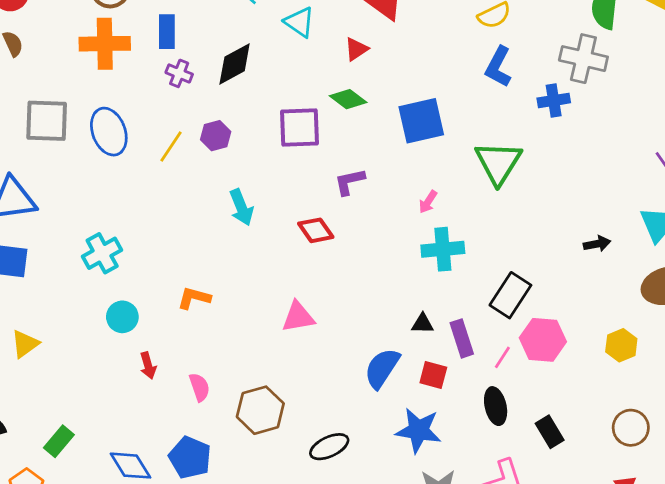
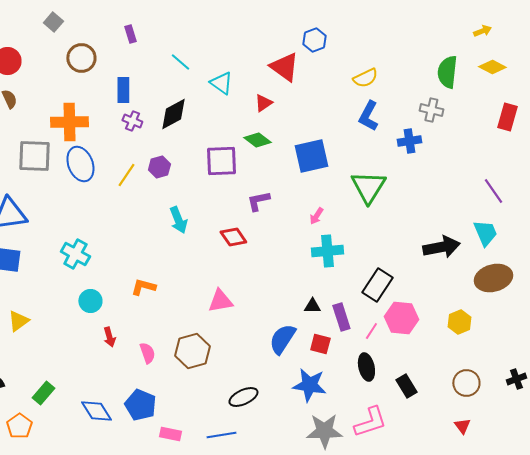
orange cross: (105, 44) -> (69, 122), moved
gray cross: (583, 59) -> (431, 110), size x0.7
black arrow: (597, 244) -> (441, 247), size x1.8
cyan cross: (102, 253) -> (75, 254), turned -32
brown hexagon: (260, 410) -> (192, 351), moved

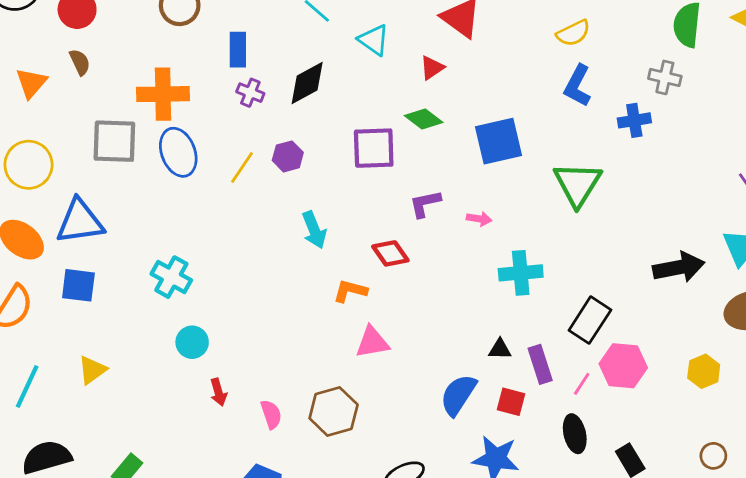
pink arrow: (316, 216) -> (479, 219), moved, turned -114
orange L-shape: (143, 287) -> (350, 291), moved
brown circle: (466, 383) -> (713, 456), size x0.7

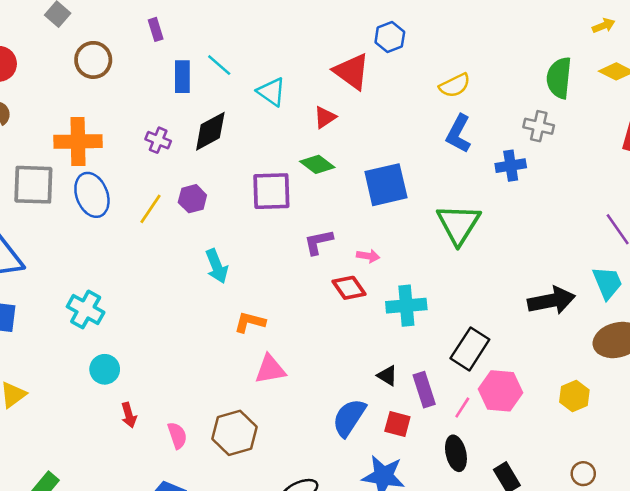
blue rectangle: (238, 50) -> (182, 77), moved
red diamond: (390, 253) -> (349, 288), moved
black triangle: (500, 349) -> (387, 376), turned 30

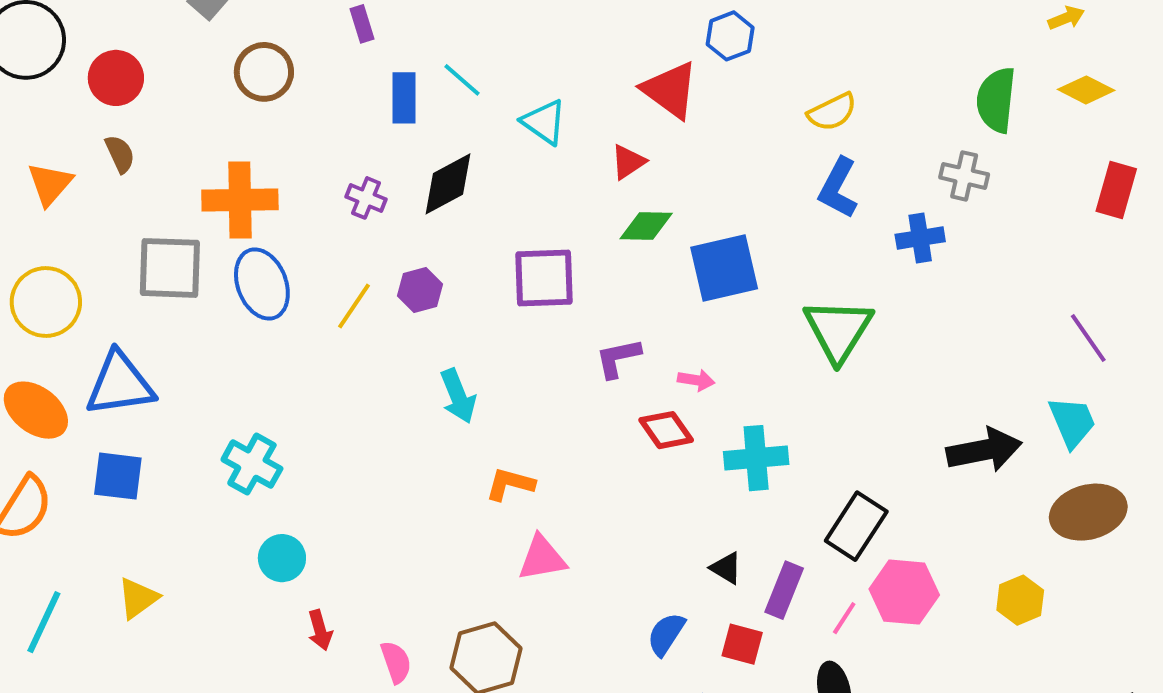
green diamond: (317, 164) -> (646, 226), moved, turned -36
purple rectangle: (424, 390) -> (784, 590), turned 40
blue semicircle: (349, 418) -> (666, 634), size x0.7

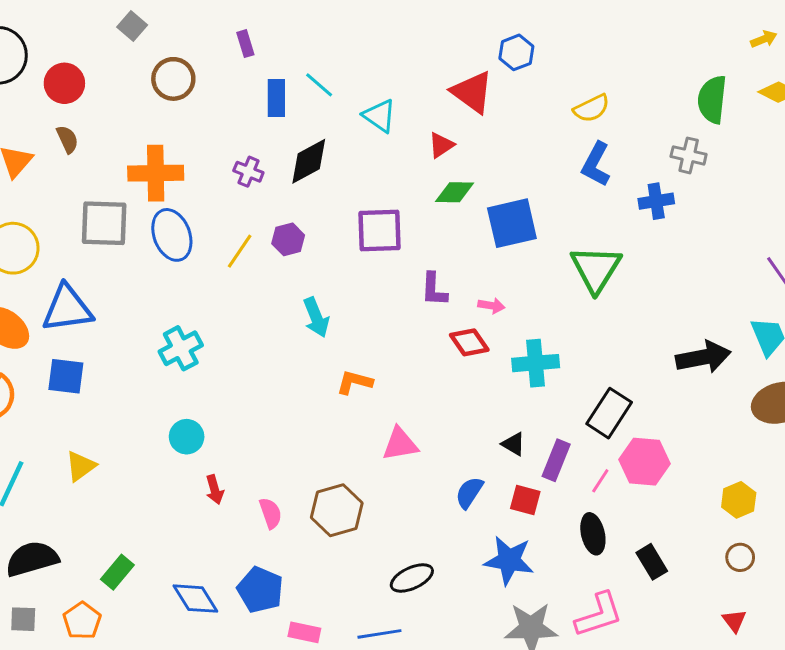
purple L-shape: (618, 358) -> (434, 289), turned -75
cyan cross: (252, 464) -> (181, 348), moved, turned 33
pink triangle: (542, 558) -> (400, 444), moved
yellow hexagon: (1020, 600) -> (739, 500), moved

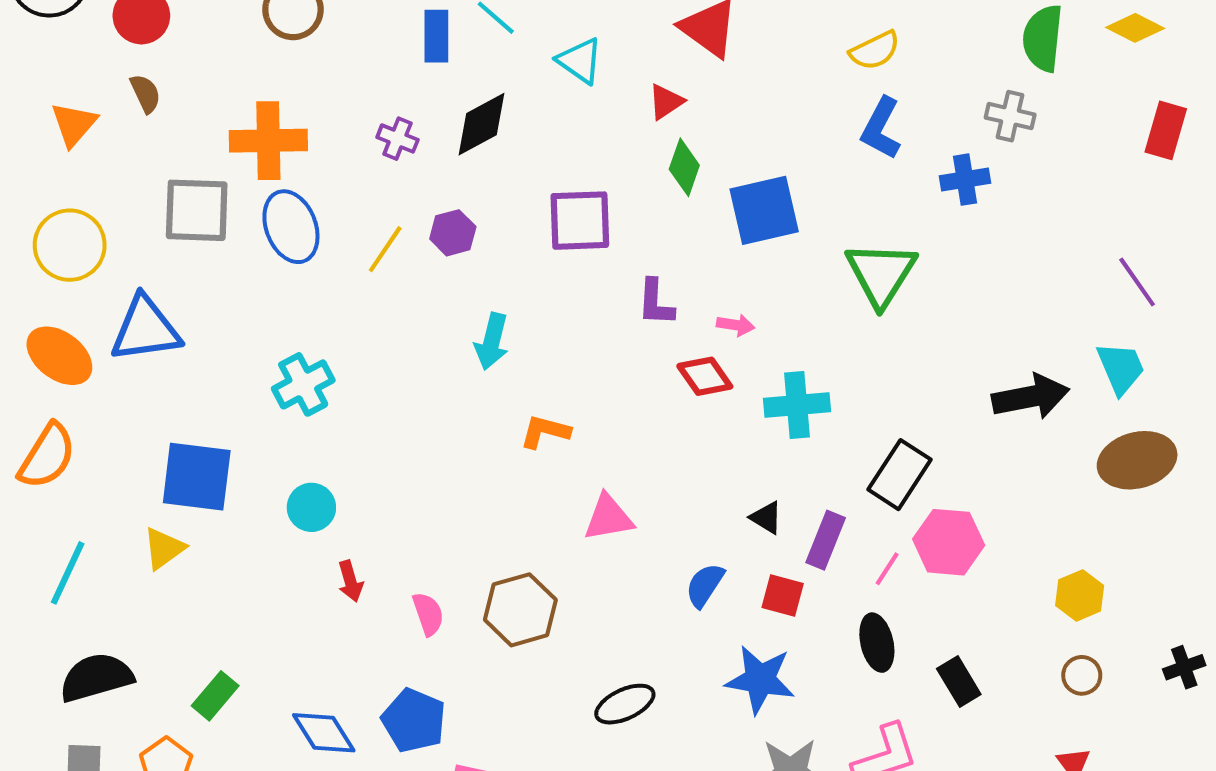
green diamond: (455, 192) -> (684, 167), turned -72
cyan arrow: (316, 317) -> (492, 341), turned 36
blue square: (66, 376) -> (197, 477), moved, size x1.4

